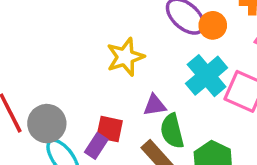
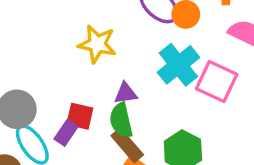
yellow star: (125, 57) -> (97, 44), turned 30
green semicircle: (172, 131) -> (121, 120), moved

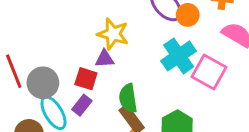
purple triangle: (126, 93) -> (105, 59), moved
red square: (80, 116) -> (86, 79), moved

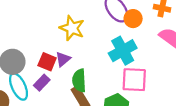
purple triangle: (105, 59) -> (63, 59), moved, turned -42
pink square: (209, 72) -> (134, 80), moved, turned -32

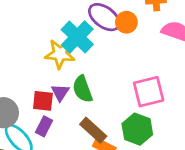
cyan cross: (123, 51) -> (77, 37), moved
green semicircle: (79, 81) -> (83, 89), moved

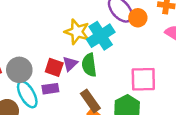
cyan cross: (77, 37) -> (101, 36), moved
purple rectangle: (44, 126) -> (50, 89), turned 42

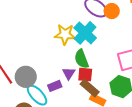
purple triangle: (70, 64) -> (69, 73), moved
red square: (54, 67) -> (85, 75), moved

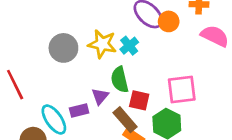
cyan cross: (85, 33) -> (129, 46), size x0.6
red square: (85, 75) -> (139, 100), moved
gray circle: (26, 77) -> (63, 48), moved

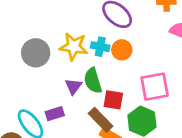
orange circle: (169, 21) -> (122, 50), moved
cyan cross: (129, 46) -> (100, 47), turned -36
purple triangle: (100, 96) -> (73, 86), moved

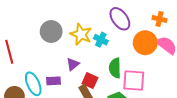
orange circle: (122, 50) -> (145, 43), moved, size x1.5
green semicircle: (93, 81) -> (115, 68), moved
red square: (113, 100) -> (90, 81), moved

